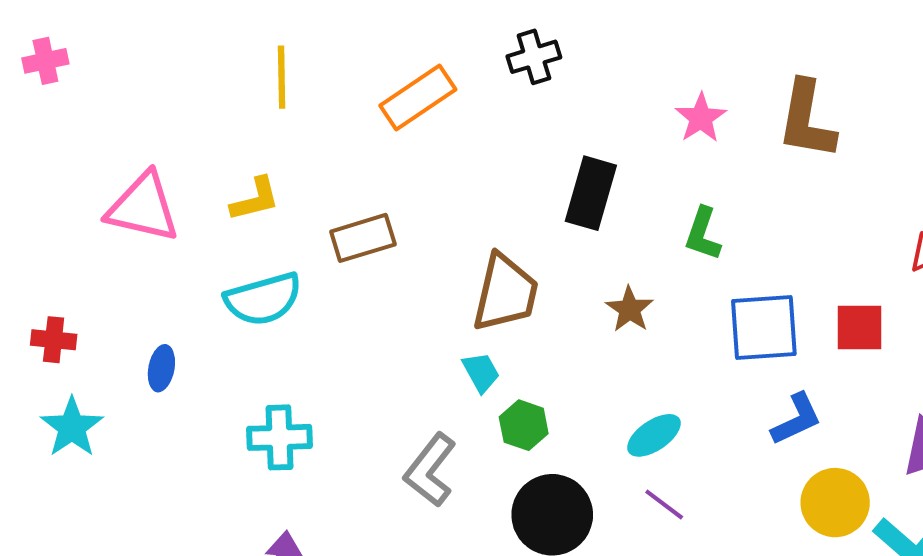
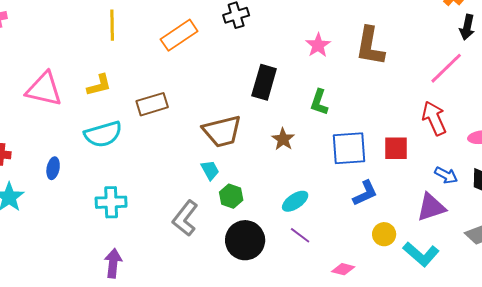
brown trapezoid: (505, 293) -> (222, 131), turned 63
yellow circle: (835, 503) -> (384, 234), size x0.7

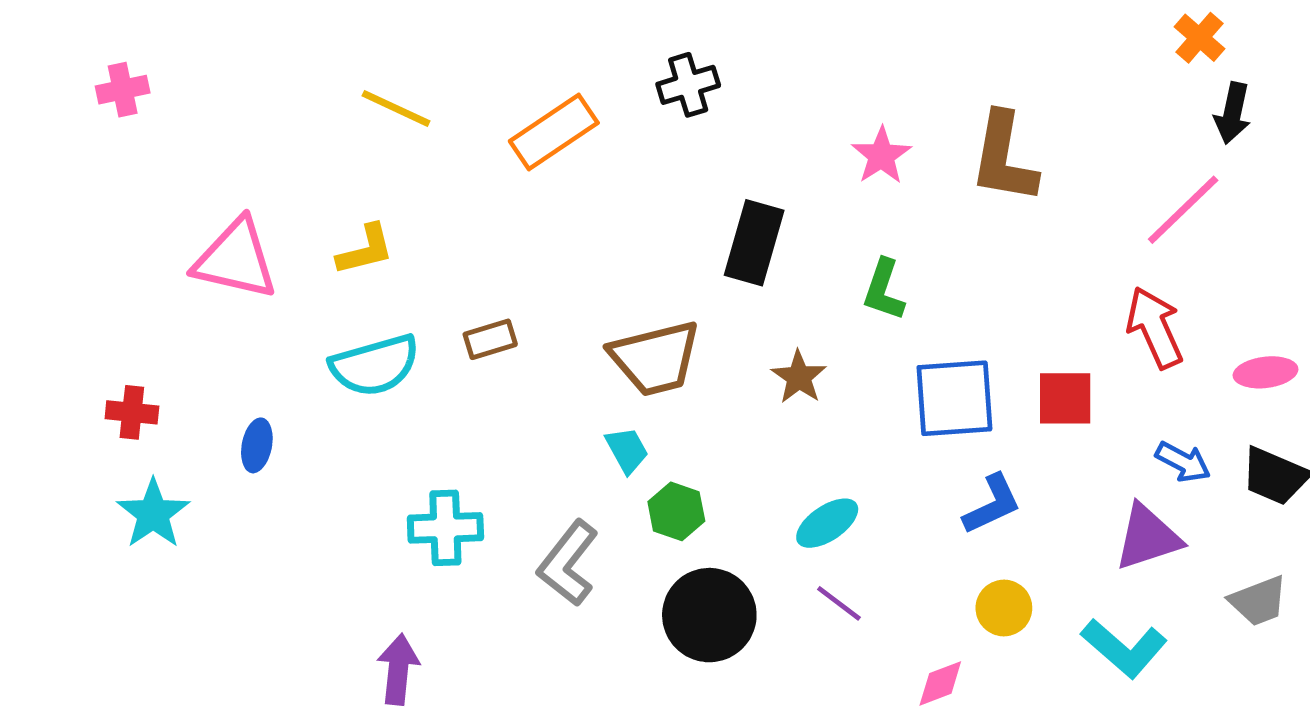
yellow line: (112, 25) -> (396, 108), turned -64
brown rectangle: (152, 104) -> (490, 339), moved, size x0.7
cyan cross: (111, 202) -> (445, 528), moved
yellow circle: (384, 234) -> (1004, 608), moved
pink diamond: (343, 269) -> (940, 683), turned -35

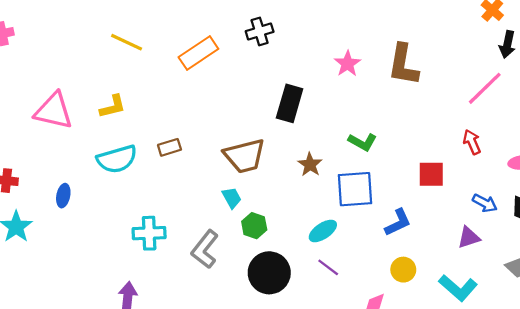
green L-shape: (884, 290) -> (363, 142), moved, turned -80
red arrow: (1155, 328) -> (472, 142), size x0.7
blue square: (954, 398) -> (355, 189), moved
purple triangle: (1148, 537) -> (469, 237), size x0.7

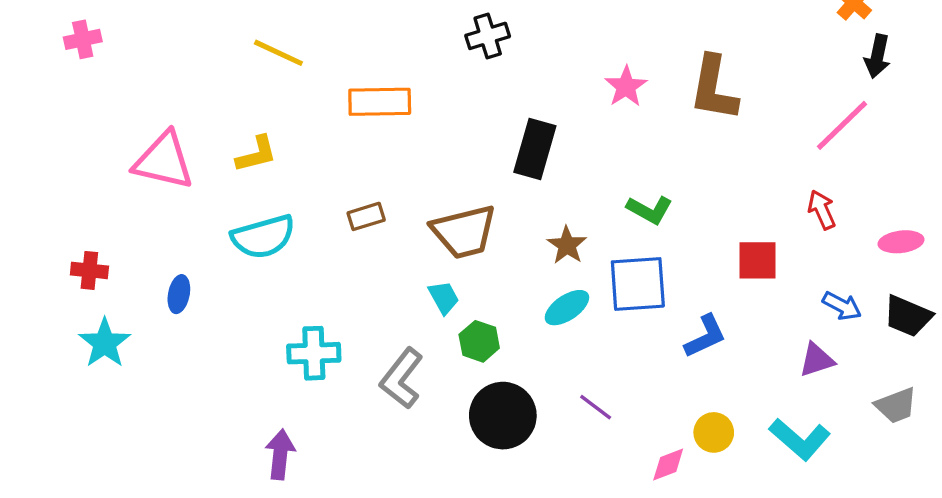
orange rectangle: (198, 53) -> (380, 102), moved, turned 33
brown rectangle: (169, 147) -> (366, 216), moved
cyan ellipse: (323, 231) -> (567, 308), moved
yellow circle: (403, 270) -> (714, 432), moved

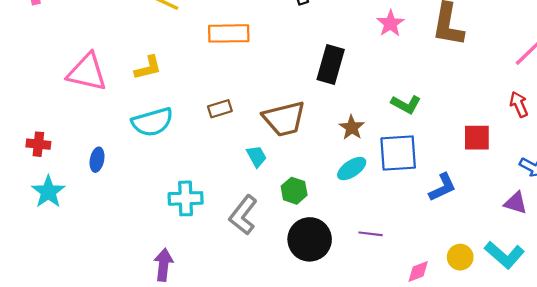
cyan trapezoid: (444, 297) -> (256, 156), moved
purple triangle: (817, 360) -> (516, 203), turned 35
purple line: (596, 407) -> (371, 234), turned -30
yellow circle: (714, 432) -> (460, 257), moved

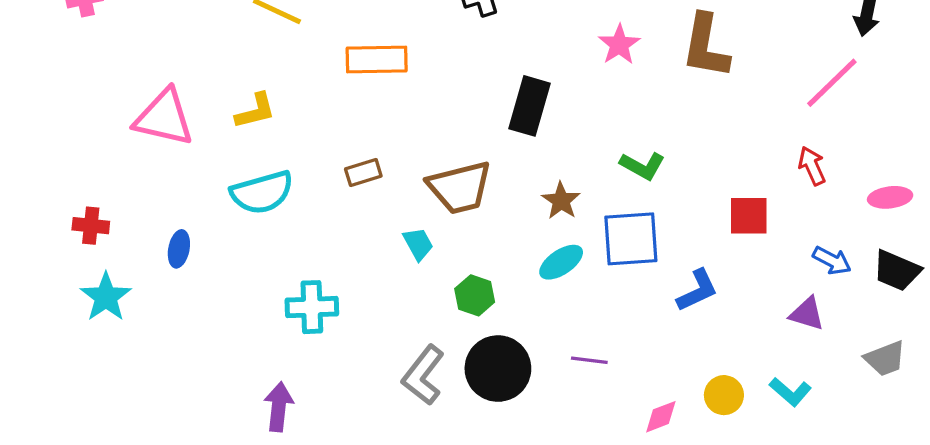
gray L-shape: (243, 215) -> (423, 375), moved
cyan L-shape: (504, 255) -> (790, 392), size x0.7

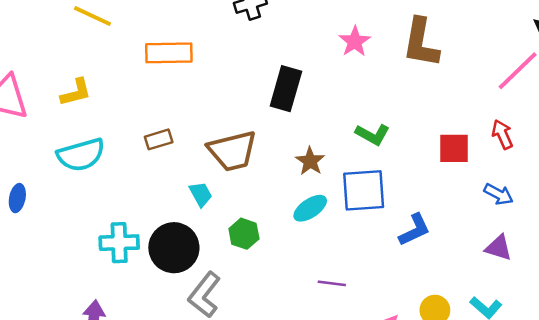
red square: (749, 216) -> (454, 148), moved
blue arrow: (832, 261) -> (499, 194), moved
black circle: (498, 369) -> (174, 248), moved

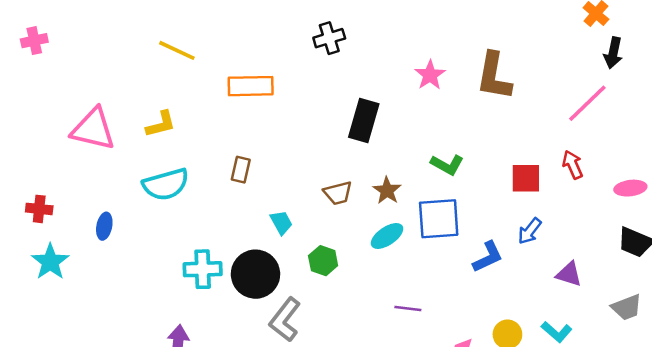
brown rectangle: (159, 139) -> (241, 170), turned -60
brown trapezoid: (232, 151) -> (338, 193), moved, size x0.6
blue arrow: (499, 194) -> (530, 231), moved, turned 100

